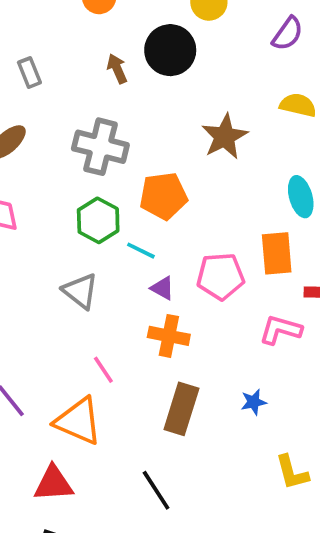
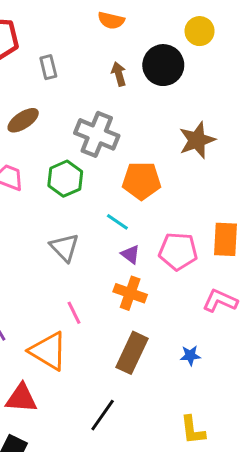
green hexagon: (98, 220) -> (65, 179), moved
yellow L-shape: (292, 472) -> (193, 430), moved
black line: (156, 490) -> (103, 415), turned 60

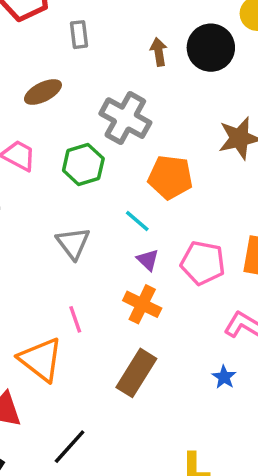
blue star: (190, 355) -> (224, 377), moved, turned 30
black line: (103, 415) -> (70, 447), moved

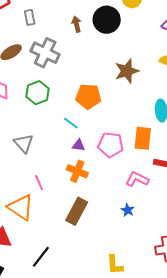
gray cross: (125, 118) -> (45, 53), moved
gray triangle: (73, 243) -> (24, 143), moved
purple triangle: (148, 260) -> (79, 145), turned -32

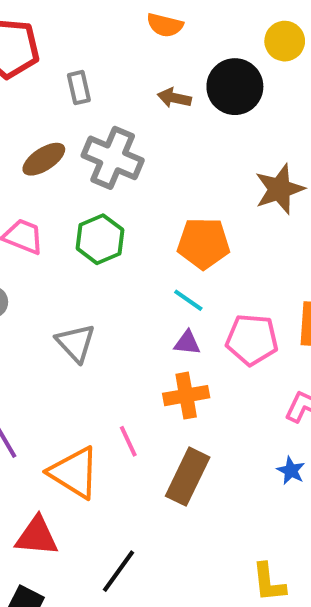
brown arrow: (77, 24) -> (174, 98), turned -63
cyan line: (71, 123) -> (188, 300), moved
orange cross: (77, 171) -> (186, 396), turned -30
pink line: (39, 183) -> (128, 441), moved

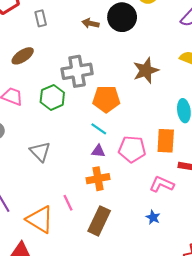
gray cross: (113, 158) -> (77, 71), moved, turned -32

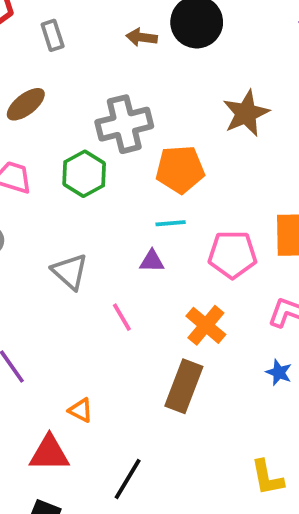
cyan line: (99, 129) -> (171, 223), turned -35
purple triangle: (98, 151) -> (152, 261), moved
orange cross: (98, 179) -> (206, 325), moved, turned -35
pink line: (68, 203) -> (122, 317), moved
orange triangle: (40, 219) -> (81, 410), moved, size x0.5

